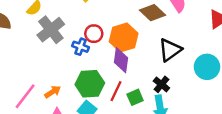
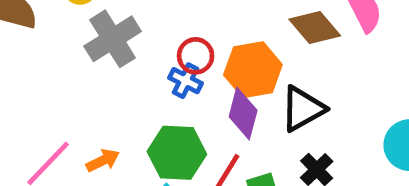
blue cross: (81, 47) -> (186, 81), moved
black triangle: (170, 50) -> (303, 109), moved

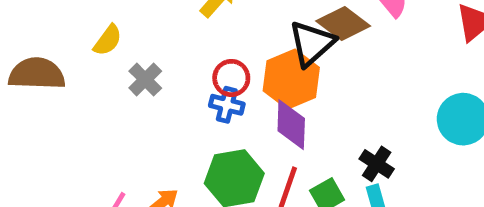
gray cross: (113, 39) -> (145, 80), size x0.6
black triangle: (303, 109) -> (312, 43), moved

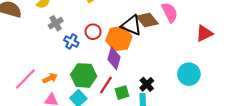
black triangle: (312, 43) -> (131, 25), turned 50
blue cross: (227, 105) -> (71, 42), moved

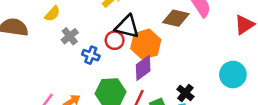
brown diamond: (147, 20) -> (176, 18), turned -30
black triangle: (131, 25) -> (127, 27), moved
purple diamond: (114, 58) -> (143, 68), turned 45

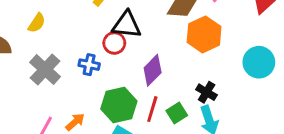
gray cross: (70, 36) -> (45, 70), moved, size x1.5
orange hexagon: (146, 44) -> (204, 34), moved

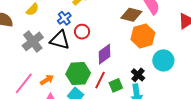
black triangle: (127, 25) -> (60, 40), moved
cyan circle: (259, 62) -> (163, 60), moved
blue cross: (89, 65) -> (64, 18), moved, turned 32

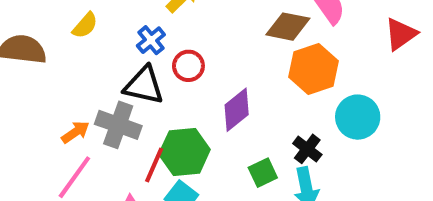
gray cross: (33, 41) -> (118, 125), moved, turned -30
orange arrow: (47, 80) -> (75, 132), moved
red line: (100, 80) -> (154, 165), moved

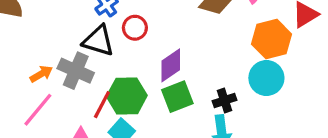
orange hexagon: (313, 69) -> (272, 39), moved
black cross: (307, 149) -> (225, 101), turned 30
green square: (263, 173) -> (177, 97), moved, size x1.4

